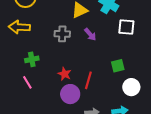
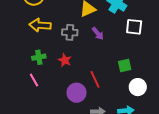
yellow arrow: (19, 27) -> (40, 25), moved
red star: (65, 74) -> (65, 60), moved
red line: (88, 80) -> (95, 79), turned -42

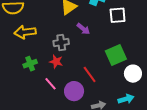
gray cross: (70, 32) -> (61, 43), moved
green square: (125, 66) -> (116, 55), size x1.5
pink line: (34, 80) -> (51, 84), moved

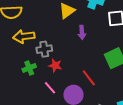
purple arrow: (83, 29) -> (82, 32), turned 48
gray cross: (61, 43) -> (44, 49), moved

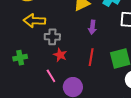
green cross: (29, 68) -> (20, 58), moved
red line: (89, 78) -> (91, 57), moved, turned 36

